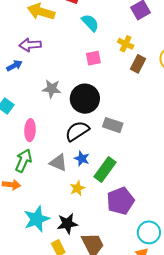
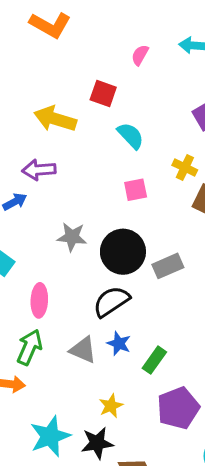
gray rectangle: (113, 125) -> (168, 266), moved, turned -42
green rectangle: (105, 170) -> (154, 360), size x0.7
yellow star: (77, 188) -> (111, 406), moved

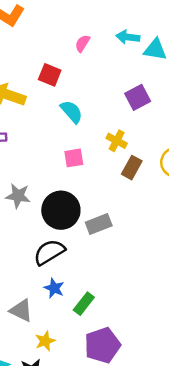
gray triangle: (83, 350) -> (21, 310), moved

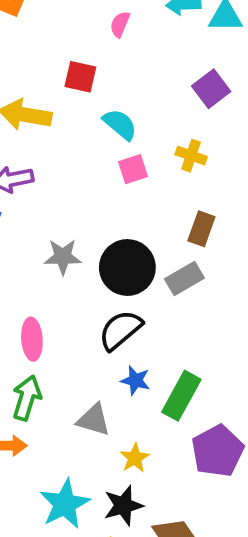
pink square: (74, 158) -> (133, 169), moved
brown rectangle: (132, 168) -> (201, 229), moved
green rectangle: (84, 304) -> (181, 396), size x1.4

